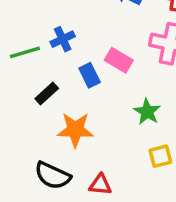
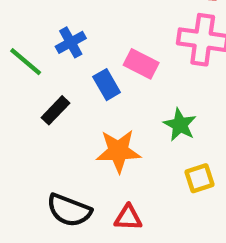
green line: (25, 52) -> (26, 62), turned 60
orange star: (75, 130) -> (118, 151), moved

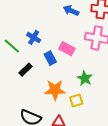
blue cross: (71, 42) -> (34, 37), turned -32
yellow square: (199, 178) -> (76, 100), moved

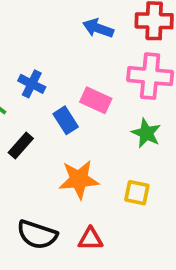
green star: (85, 78) -> (146, 133), moved
yellow square: (76, 100) -> (137, 193), moved, turned 32

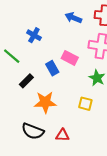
blue cross: (32, 84) -> (34, 35), moved
orange star: (79, 179) -> (45, 102), moved
yellow square: (137, 193) -> (85, 104), moved

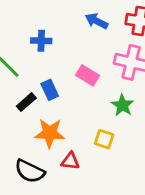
blue cross: (34, 35) -> (41, 41), turned -32
blue rectangle: (52, 68) -> (50, 90), moved
red triangle: (62, 135) -> (70, 161), moved

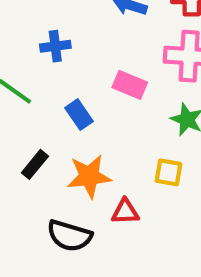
black rectangle: (26, 102) -> (35, 164), moved

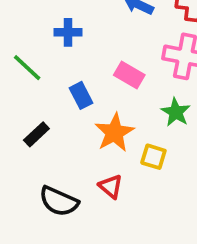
orange star: (89, 176) -> (114, 133), moved, turned -30
red triangle: (125, 212) -> (111, 186), turned 35

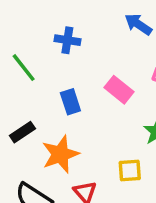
orange star: (114, 133) -> (60, 154), moved
yellow square: (153, 157) -> (130, 170), turned -30

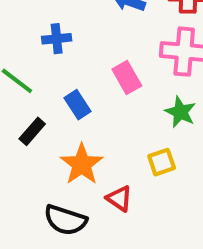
pink rectangle: (119, 90) -> (127, 78), turned 36
black rectangle: (22, 132) -> (32, 131), moved

